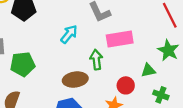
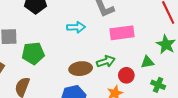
cyan arrow: (69, 34) -> (76, 27), turned 48
green arrow: (96, 60) -> (106, 61), moved, turned 78

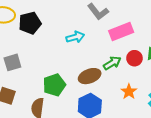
green pentagon: (33, 53) -> (54, 85), moved
red circle: (126, 75) -> (134, 58), moved

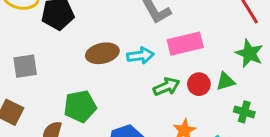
cyan arrow: (75, 37) -> (140, 56), moved
brown ellipse: (90, 76) -> (102, 53), moved

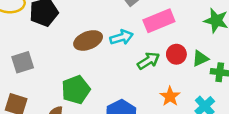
green triangle: (226, 81) -> (200, 58), moved

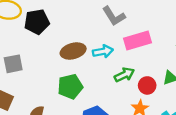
red circle: (176, 54) -> (147, 85), moved
green pentagon: (76, 90) -> (70, 87), moved

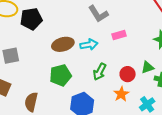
pink rectangle: (138, 41) -> (119, 35), size x0.6
green arrow: (124, 75) -> (100, 72), moved, turned 144

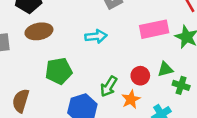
pink rectangle: (119, 35) -> (154, 29), moved, size x1.6
brown ellipse: (63, 44) -> (39, 31), moved
green arrow: (100, 72) -> (109, 86), moved

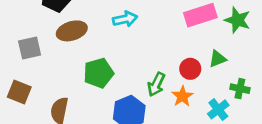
cyan arrow: (96, 36) -> (125, 19), moved
green cross: (181, 85) -> (240, 89), moved

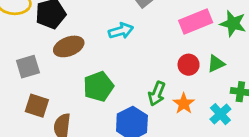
red circle: (190, 69) -> (189, 65), moved
brown square: (19, 92) -> (37, 106), moved

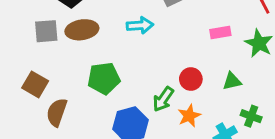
pink rectangle: (196, 21) -> (220, 33), size x0.6
red circle: (189, 65) -> (191, 79), moved
gray square: (28, 67) -> (46, 31), moved

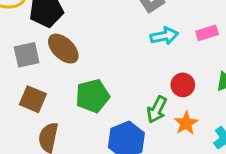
cyan arrow: (140, 25) -> (164, 36), moved
brown ellipse: (82, 30) -> (63, 49), turned 60
brown square: (35, 84) -> (33, 99), moved

